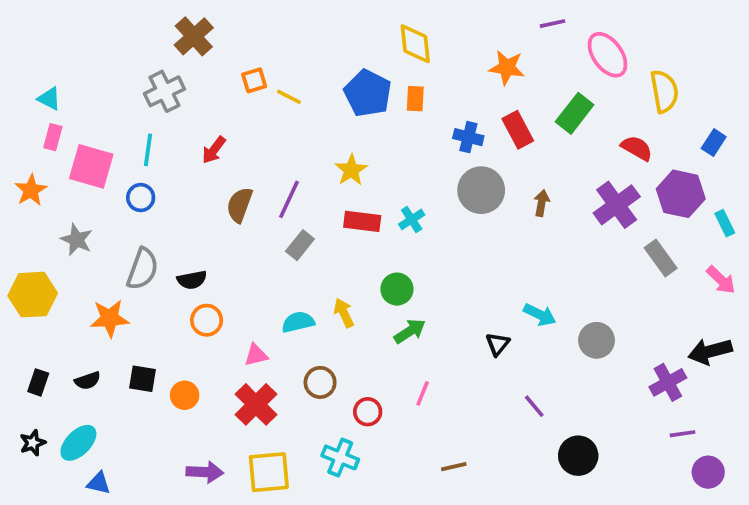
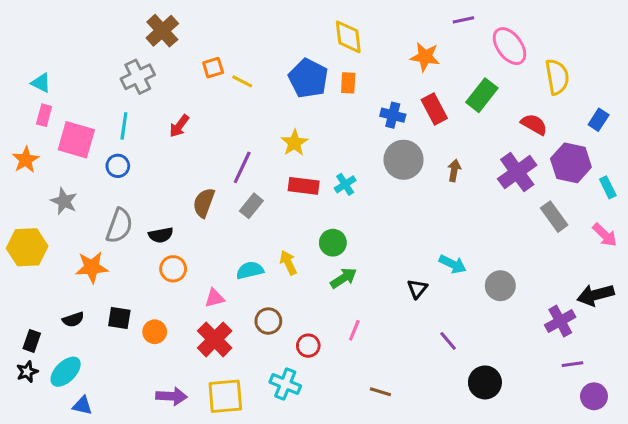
brown semicircle: (240, 205) -> (204, 203), moved
black rectangle: (38, 382) -> (32, 341), moved
brown line: (454, 467) -> (380, 392), turned 30

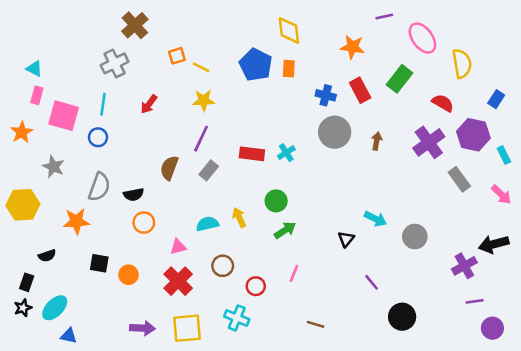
yellow star: (294, 143) -> (204, 100), moved, turned 30
black semicircle: (73, 319) -> (47, 256), moved

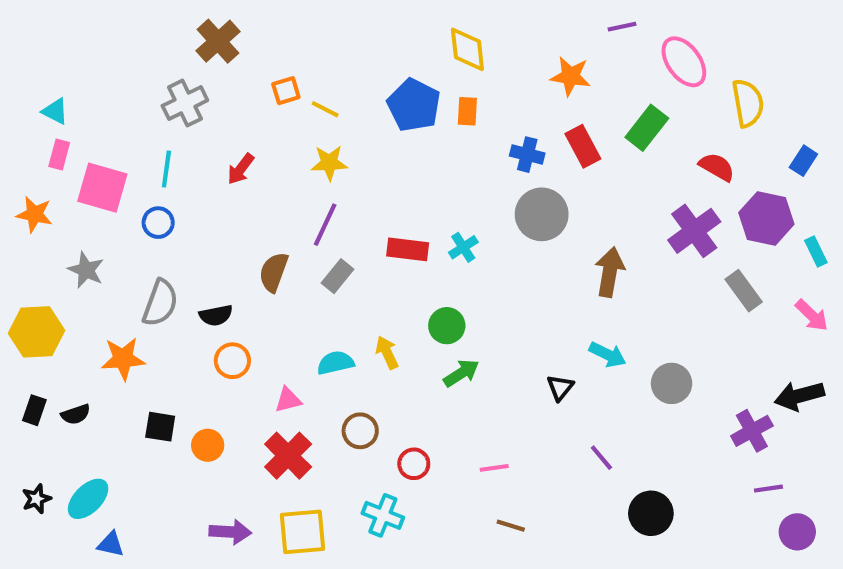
orange star: (22, 132) -> (34, 214), turned -30
brown arrow: (377, 141) -> (610, 272), moved, size x1.6
pink line: (294, 273) -> (494, 468), moved, turned 60
black rectangle: (27, 282) -> (34, 410), moved

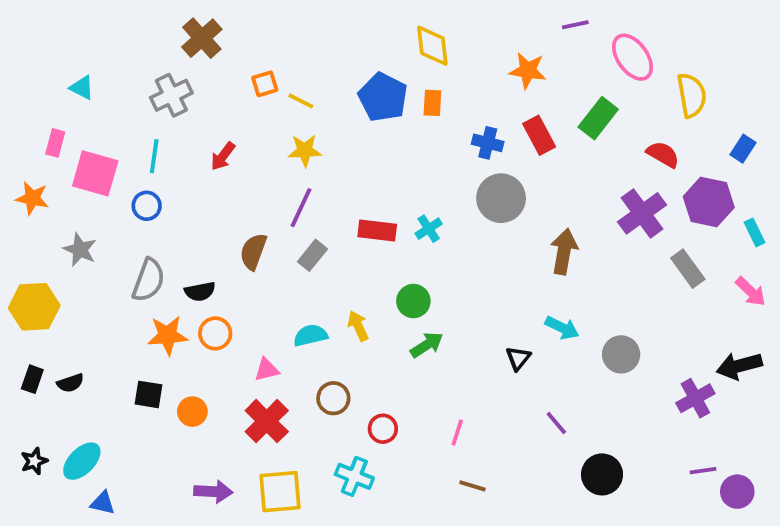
cyan triangle: (55, 111) -> (82, 88), moved
orange star: (123, 359) -> (168, 335), moved
pink line: (494, 468) -> (457, 433), turned -64
purple line: (768, 489) -> (703, 471), moved

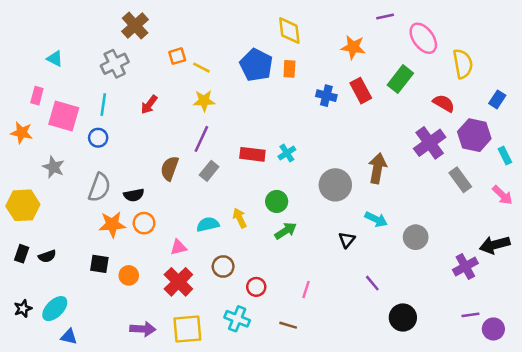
gray circle: (501, 198) -> (335, 185), moved
brown line: (472, 486) -> (288, 325), moved

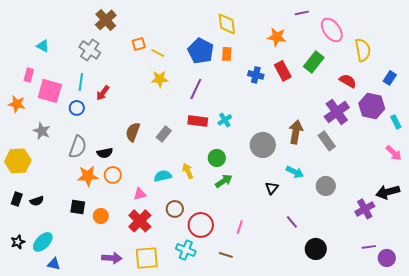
gray cross: (115, 64) -> (90, 50), turned -30
red arrow: (149, 105) -> (103, 93), moved
purple line: (201, 139) -> (196, 89), moved
gray rectangle: (460, 180) -> (327, 141), moved
red circle: (256, 287) -> (201, 225), size x1.6

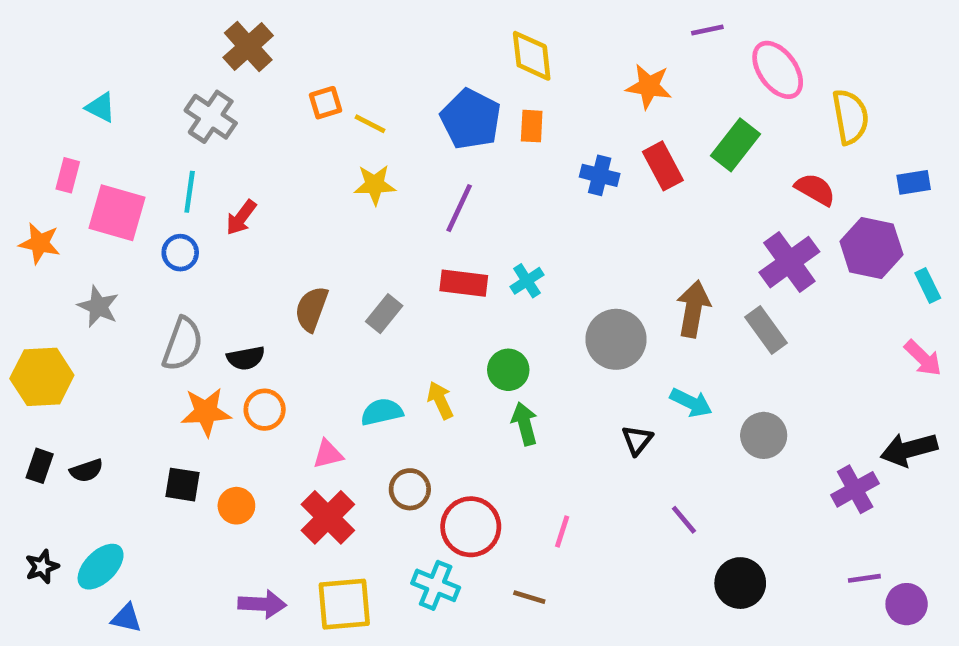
blue rectangle: (390, 78) -> (914, 182), turned 48
green arrow: (224, 181) -> (525, 424), turned -72

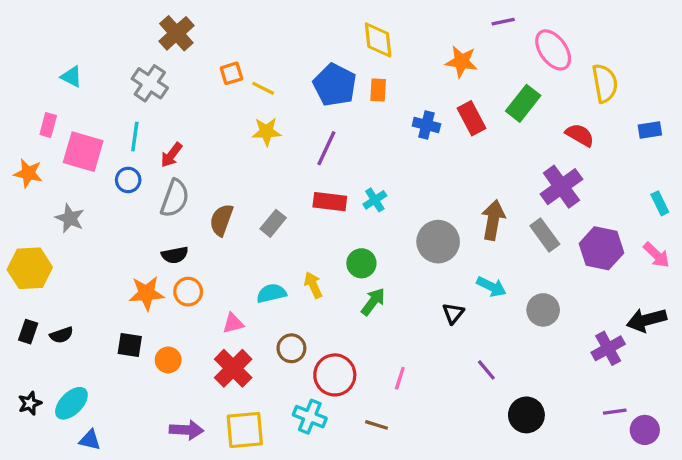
purple hexagon: (871, 248) -> (601, 248), moved
gray semicircle: (183, 344) -> (175, 198), moved
green arrow: (525, 424) -> (373, 302), turned 52

